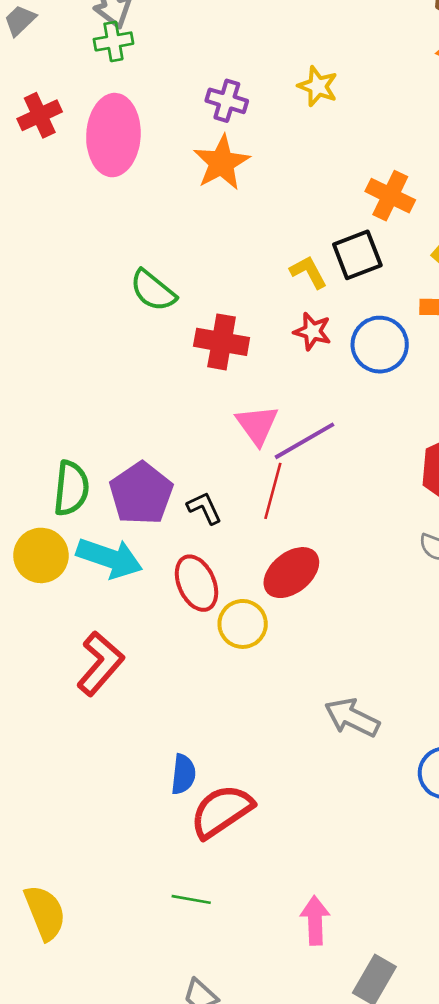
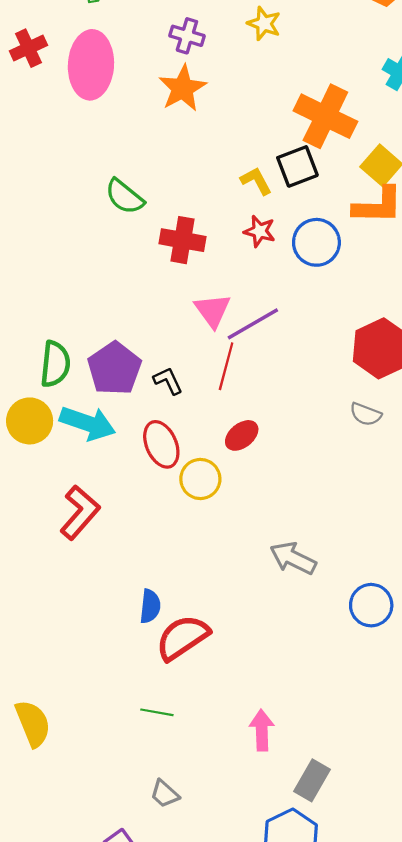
orange cross: (390, 196) -> (325, 116), size x1.5
red ellipse: (291, 573) -> (242, 435), size x0.7

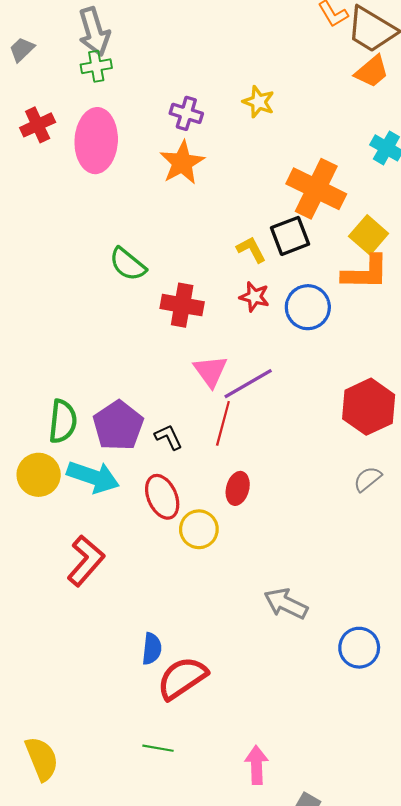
gray semicircle: (366, 414) -> (368, 479), moved, turned 120
red ellipse: (242, 435) -> (238, 488), turned -36

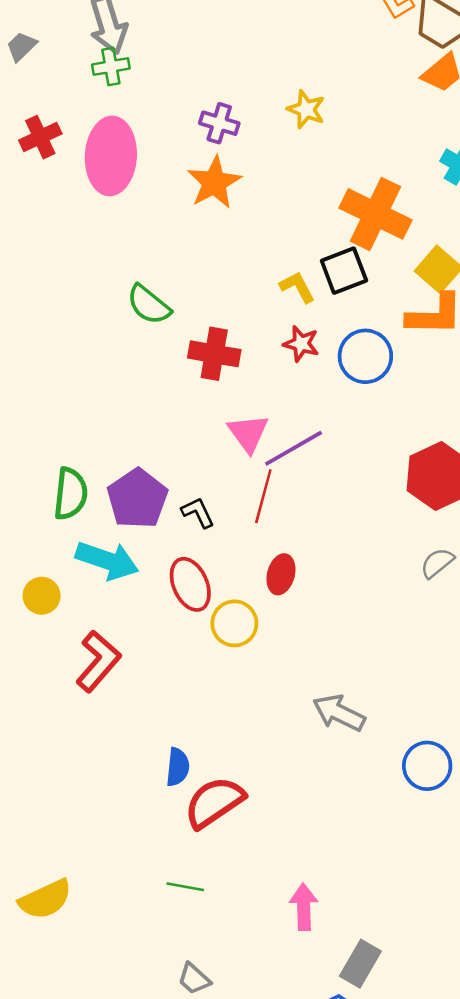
yellow circle: (39, 475) -> (42, 596), moved, size x0.7
yellow semicircle: (42, 759) -> (45, 899), turned 87

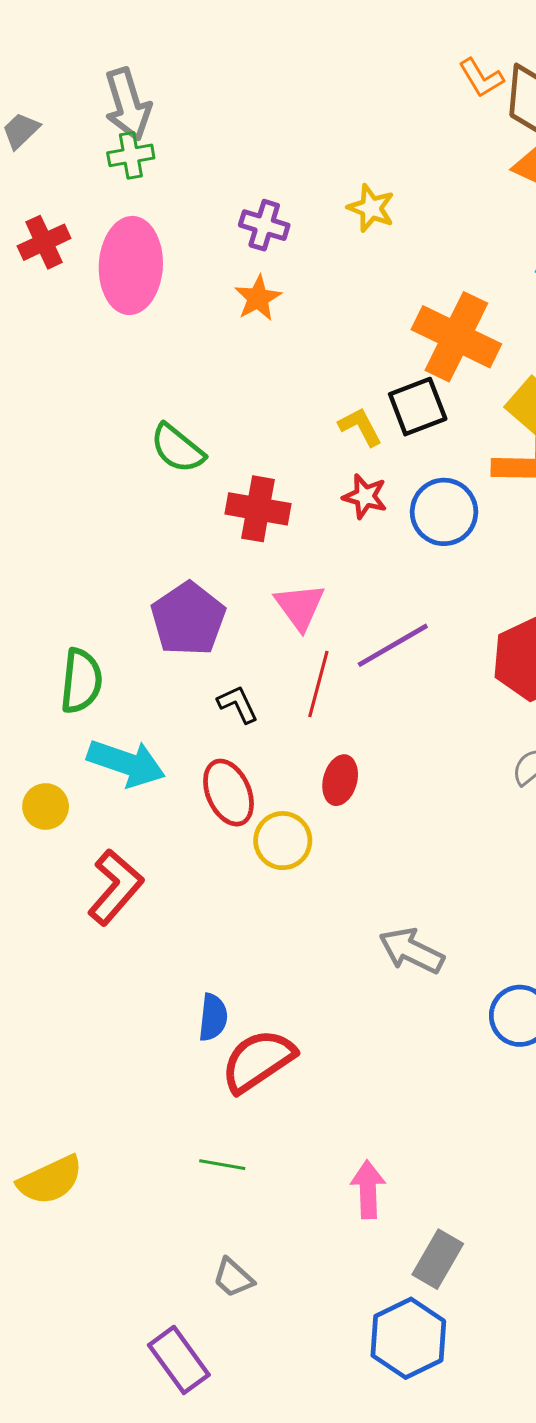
orange star: (214, 182) -> (258, 298), size x0.7
purple line: (294, 448) -> (393, 645), moved
purple pentagon: (137, 499) -> (188, 619), moved

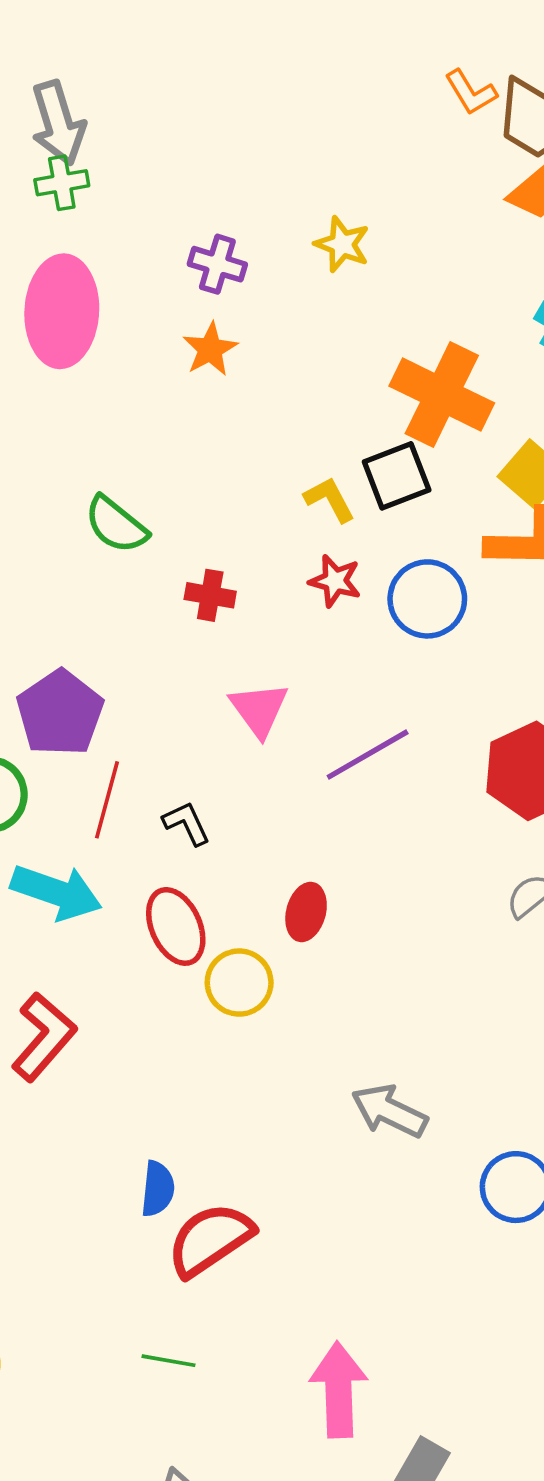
red cross: (258, 509) -> (210, 595), size x0.7
purple pentagon: (188, 619) -> (60, 713), moved
red line: (318, 684) -> (107, 800), moved
pink arrow: (368, 1189) -> (339, 1390), size x1.4

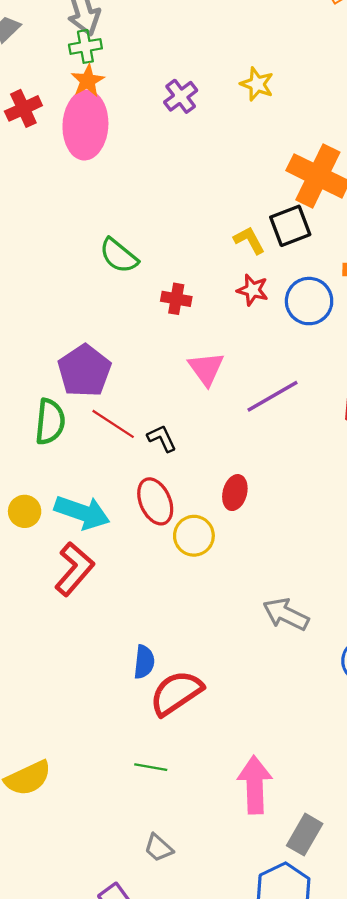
purple cross: (217, 264) -> (181, 96), turned 36
orange star: (210, 349) -> (88, 81), moved
red line: (107, 800) -> (113, 424), turned -72
cyan arrow: (56, 892) -> (82, 512), moved

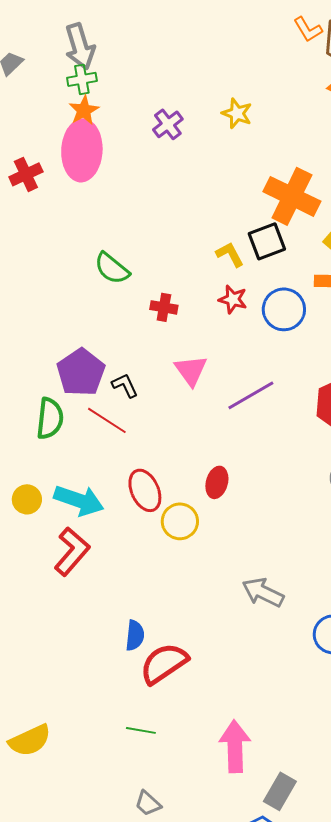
red cross: (23, 108) -> (26, 174), moved
black L-shape: (162, 438) -> (125, 385), moved

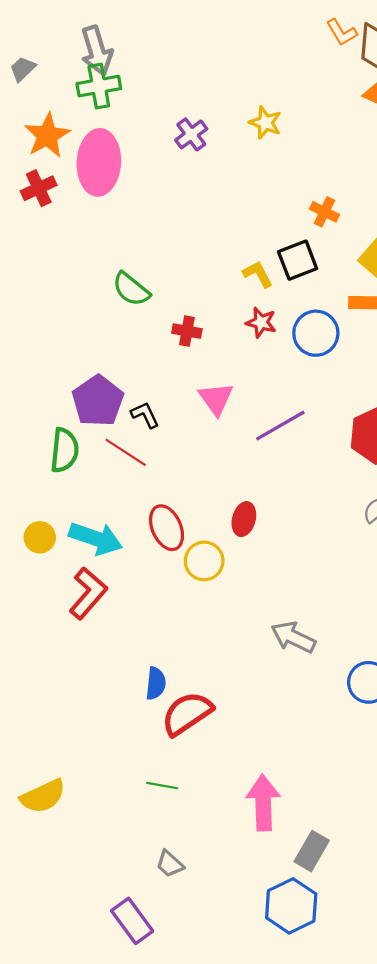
green cross: (82, 79) -> (99, 86), size x1.4
orange star: (84, 110) -> (47, 136), moved, size x1.4
orange cross: (292, 196) -> (324, 212), size x0.5

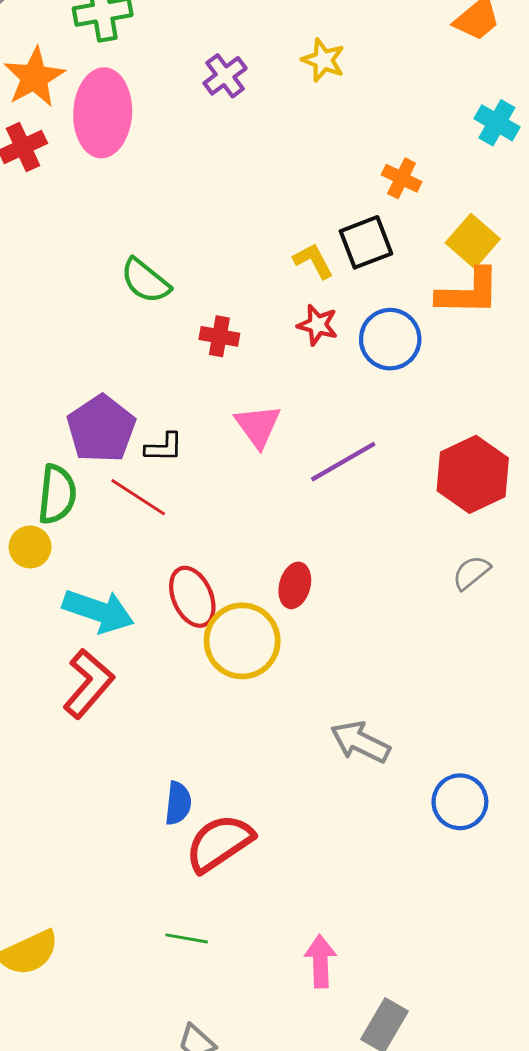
black L-shape: (145, 415) -> (164, 447), turned 116
yellow circle: (40, 537) -> (30, 547), moved
yellow circle: (204, 561) -> (242, 641), size x1.4
pink arrow: (263, 803) -> (320, 961), size x0.7

